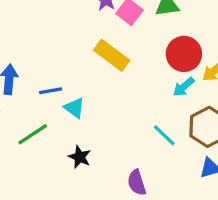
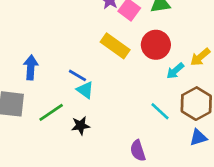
red circle: (184, 54) -> (156, 45), moved
blue line: (51, 91) -> (77, 75), moved, turned 42
black star: (80, 157) -> (81, 126), moved, turned -30

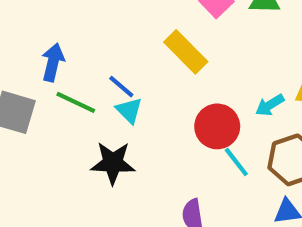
red circle: (156, 45) -> (217, 126), moved
green line: (51, 112) -> (76, 102), moved, turned 50
black star: (81, 126) -> (113, 163), size x1.5

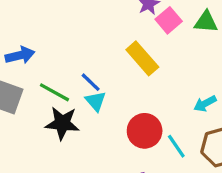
blue arrow: (53, 62) -> (20, 55), moved, turned 60
red circle: (217, 126) -> (145, 131), moved
black star: (113, 163) -> (62, 123), moved

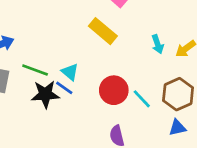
blue line: (91, 82) -> (64, 88), moved
cyan arrow: (205, 104) -> (158, 44), moved, turned -72

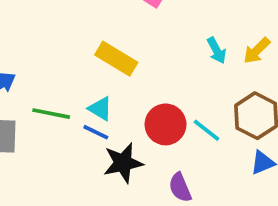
yellow rectangle: (103, 31) -> (116, 59), moved
black star: (45, 94) -> (123, 163), moved

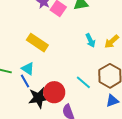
red circle: (166, 124) -> (54, 92), moved
blue line: (96, 132) -> (25, 81), turned 32

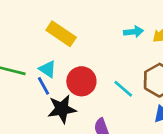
cyan arrow: (90, 41) -> (133, 32), turned -72
red circle: (54, 92) -> (81, 81), moved

